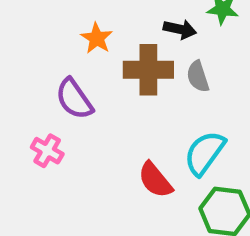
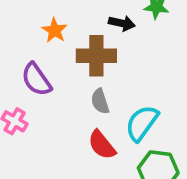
gray semicircle: (198, 76) -> (100, 101), moved

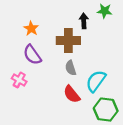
black arrow: (122, 23) -> (84, 21), turned -104
orange star: (55, 30) -> (31, 28), moved

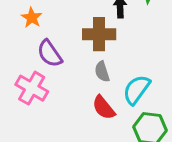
orange star: (31, 28) -> (32, 18), moved
pink cross: (19, 80) -> (32, 88), size x1.5

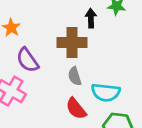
cyan semicircle: (137, 90) -> (106, 92), turned -120

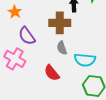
red semicircle: (76, 109) -> (52, 73), moved

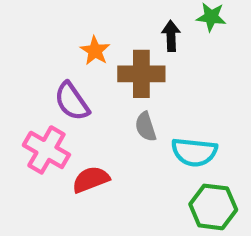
orange star: (15, 12) -> (95, 51), moved
red semicircle: (52, 73) -> (91, 179), moved, turned 108

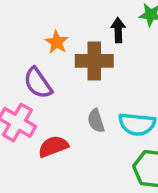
gray semicircle: (146, 127) -> (96, 121), moved

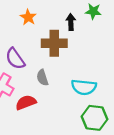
orange star: (57, 42) -> (28, 17), moved
gray semicircle: (96, 121) -> (42, 78), moved

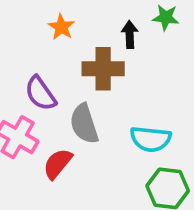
gray semicircle: (42, 78) -> (84, 124), size x1.5
red semicircle: (26, 102) -> (58, 164), turned -30

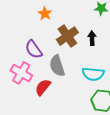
black arrow: (130, 35) -> (92, 38), moved
brown cross: (103, 69) -> (67, 36), turned -35

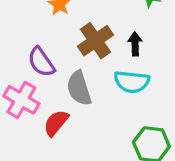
cyan semicircle: (93, 74) -> (132, 82), moved

